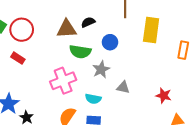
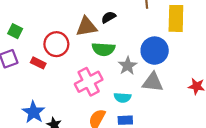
red circle: (22, 30) -> (56, 44), moved
blue circle: (110, 42) -> (155, 51), moved, size x1.6
gray triangle: (123, 87) -> (153, 82), size x1.5

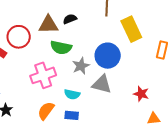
yellow rectangle: (176, 18) -> (131, 29), turned -35

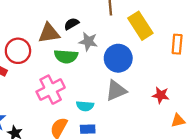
gray star: (81, 66) -> (88, 41), moved, turned -30
gray triangle: (102, 84) -> (116, 91), turned -30

